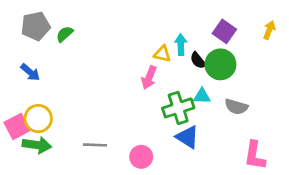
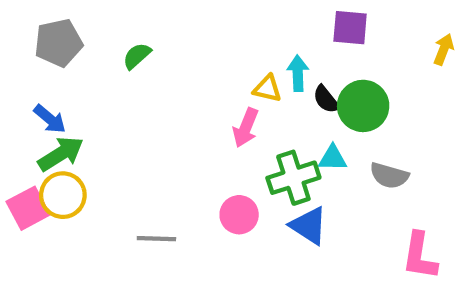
purple square: (224, 31) -> (350, 28), moved, turned -30
green semicircle: (65, 34) -> (137, 56), moved
green arrow: (37, 145) -> (61, 154), moved, turned -40
pink circle: (141, 157) -> (239, 215), moved

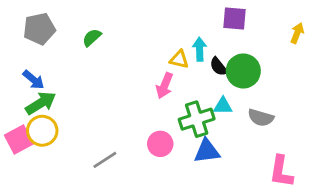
blue triangle: (309, 226) -> (207, 151), turned -40
gray line: (156, 239) -> (105, 160), turned -35

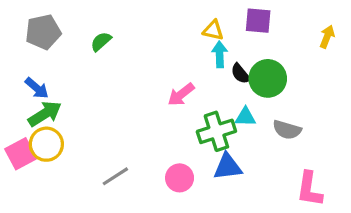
yellow triangle: (179, 59) -> (213, 30), moved
pink arrow: (165, 86) -> (181, 94), turned 30
pink circle: (160, 144) -> (180, 178), moved

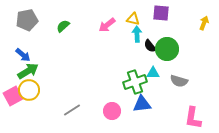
pink arrow: (181, 94) -> (107, 25), moved

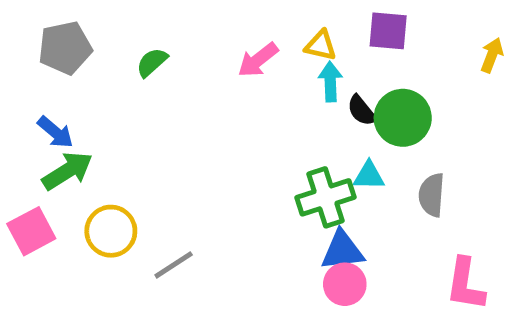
gray semicircle: (179, 81) -> (432, 195), turned 78
yellow circle: (29, 90) -> (111, 231), moved
pink circle: (112, 111) -> (345, 284), moved

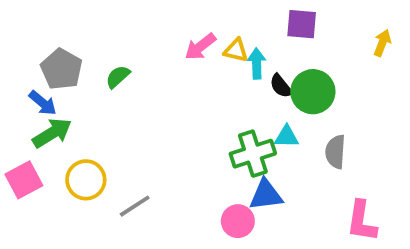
yellow triangle: (321, 45) -> (236, 50), moved
gray pentagon: (65, 48) -> (61, 69), moved, turned -30
green semicircle: (152, 62) -> (118, 77), moved
pink circle: (345, 284) -> (238, 221), moved

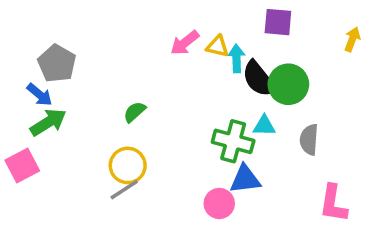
green semicircle: (118, 77) -> (135, 112), moved
black semicircle: (281, 86) -> (259, 79), size x1.6
green cross: (253, 154) -> (233, 141), turned 33
yellow circle: (86, 180) -> (128, 165), moved

